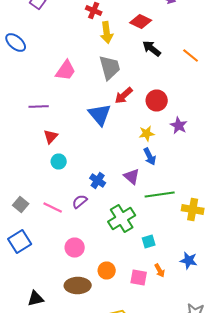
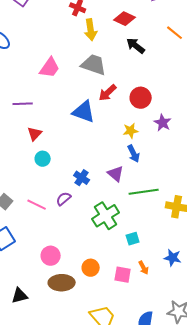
orange line: (191, 56) -> (175, 33), moved
gray trapezoid: (110, 68) -> (94, 65), turned -56
blue triangle: (100, 114) -> (84, 112), turned -30
pink circle: (75, 248) -> (51, 256), moved

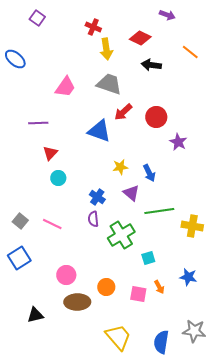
black arrow: (136, 46) -> (151, 65), turned -30
yellow star: (131, 131) -> (120, 167), moved
purple semicircle: (64, 199) -> (93, 219), moved, turned -56

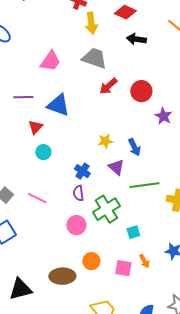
blue triangle: (99, 131) -> (58, 105), moved
pink circle: (66, 275) -> (76, 225), moved
black triangle: (35, 315) -> (20, 289), size x1.4

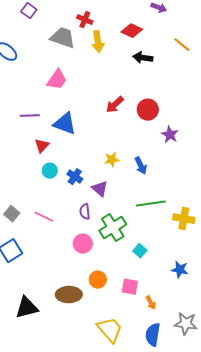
gray trapezoid: (94, 58) -> (63, 38), moved
purple triangle: (116, 167) -> (100, 189), moved
blue cross: (82, 171) -> (75, 177), moved
cyan square: (133, 232) -> (140, 251), turned -32
orange arrow: (144, 261) -> (151, 303), moved

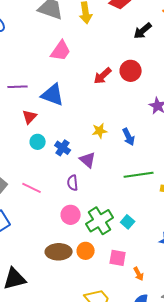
black arrow: (143, 58) -> (143, 31), moved, turned -48
pink trapezoid: (57, 80) -> (61, 51), moved
red circle: (148, 110) -> (131, 71), moved
green cross: (113, 228) -> (100, 221), moved
brown ellipse: (69, 295) -> (59, 252), moved

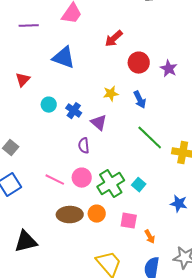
red circle: (131, 71) -> (139, 63), moved
purple line: (18, 87) -> (29, 26), moved
red triangle: (30, 117) -> (23, 80), moved
green line: (139, 175) -> (150, 138), turned 52
pink line: (32, 188) -> (55, 180), moved

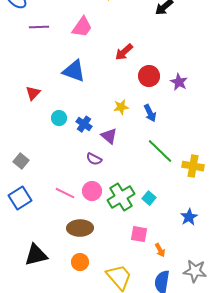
purple line: (29, 26) -> (39, 27), moved
purple semicircle: (84, 146) -> (94, 159), turned -56
blue star: (179, 204) -> (189, 217), turned 30
orange circle: (97, 214) -> (80, 262), moved

